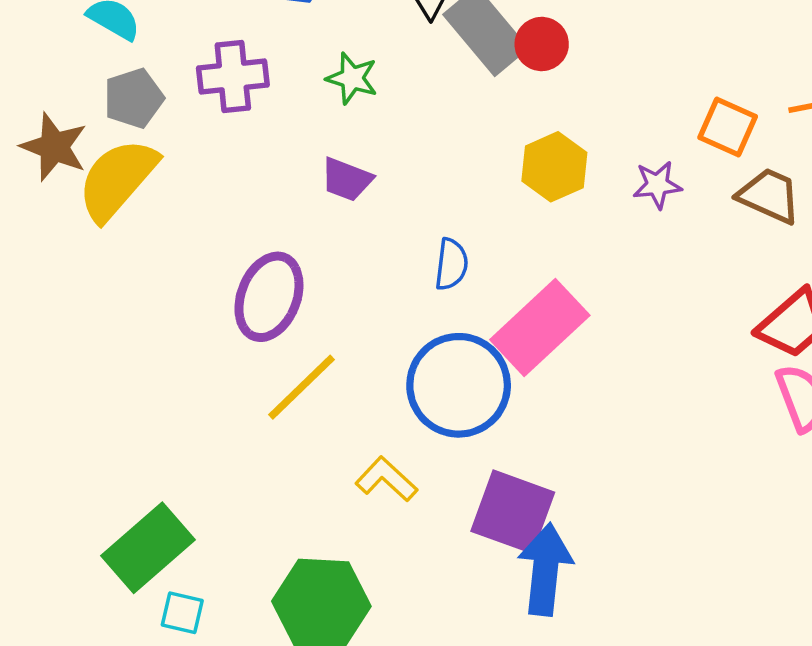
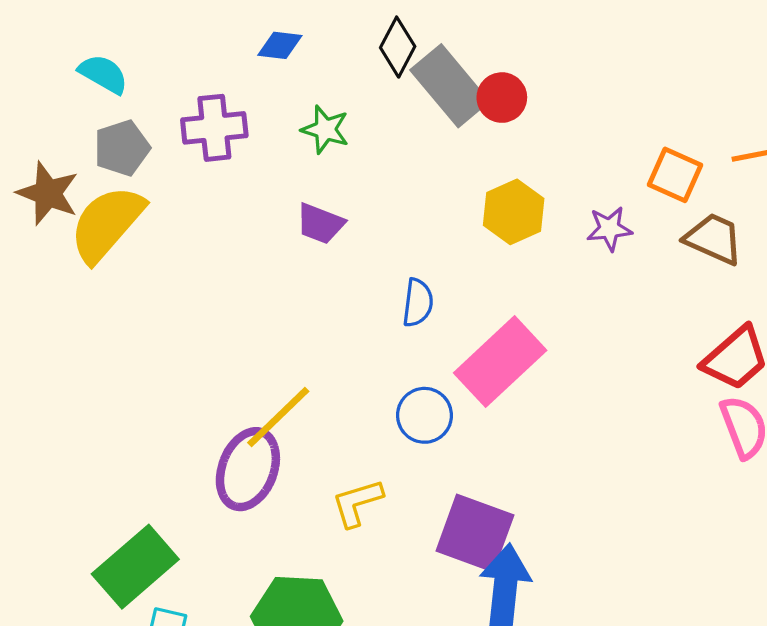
purple ellipse: (269, 297) -> (248, 469), moved
blue circle: (459, 385) -> (424, 415), size x0.6
yellow L-shape: (386, 479) -> (357, 503), turned -60

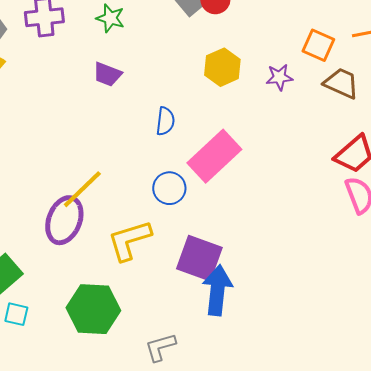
yellow L-shape: (357, 503) -> (129, 240), size x1.4

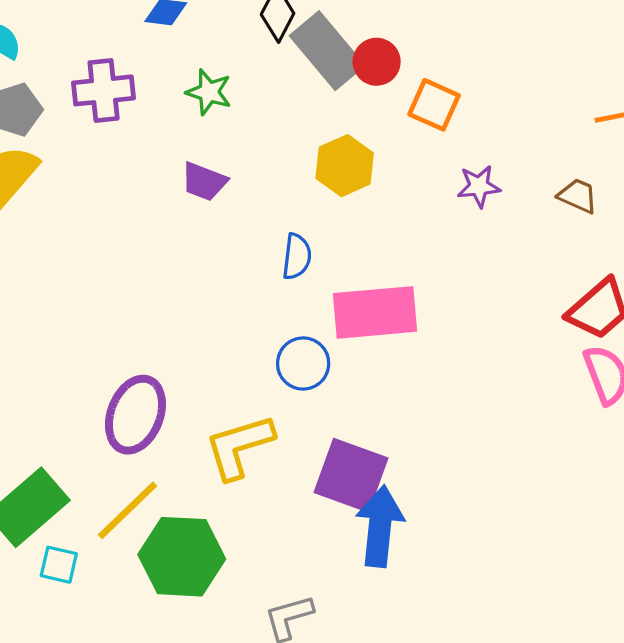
orange square: (318, 45) -> (434, 105), moved
yellow hexagon: (222, 67) -> (345, 166), moved
brown trapezoid: (341, 83) -> (578, 196), size x0.7
pink rectangle: (214, 156) -> (375, 312), turned 38
yellow line: (82, 189) -> (127, 510), moved

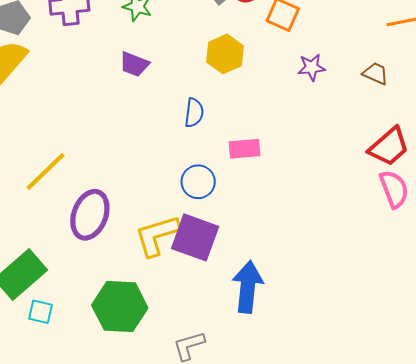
pink rectangle: (375, 312) -> (245, 149), size x0.6
purple square: (351, 475) -> (195, 237), moved
yellow line: (127, 510) -> (46, 171), moved

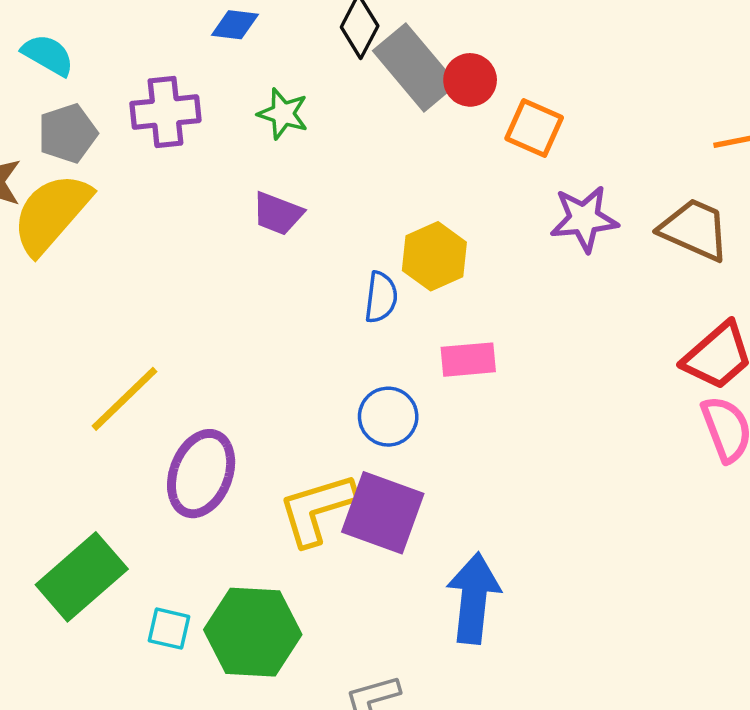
yellow hexagon: (225, 54) -> (434, 256), moved
purple star: (312, 67) -> (584, 219), size x1.4
brown trapezoid: (375, 74) -> (694, 230), size x1.6
cyan square: (40, 312) -> (169, 629), moved

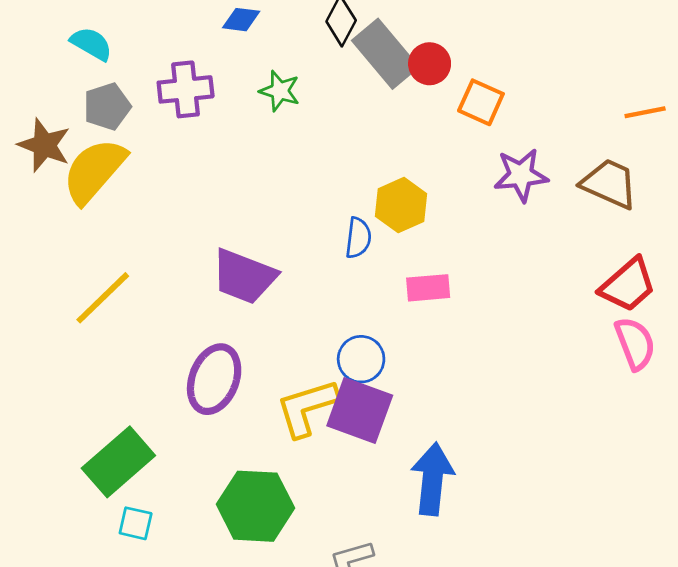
purple trapezoid: (278, 214) -> (244, 276), moved, size x1.6
yellow line: (124, 399) -> (103, 298), moved
blue circle: (388, 417) -> (361, 359), moved
cyan square: (169, 629) -> (136, 523), moved

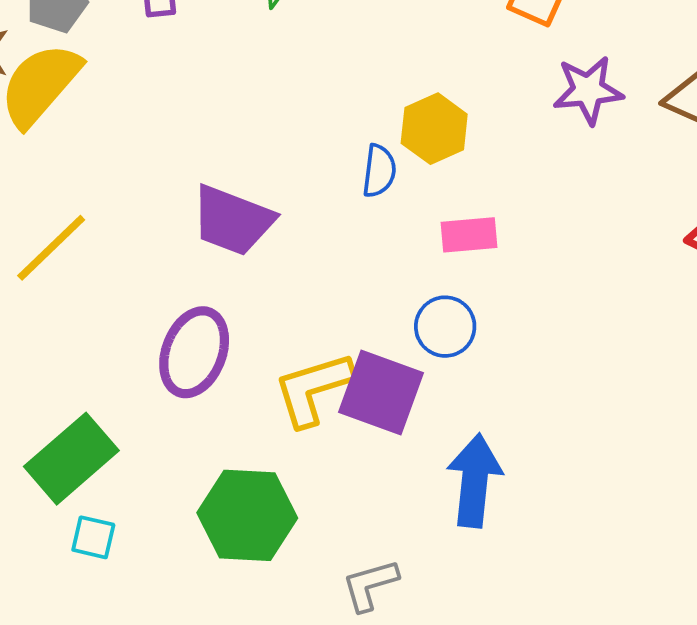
blue circle: (361, 359) -> (445, 327), moved

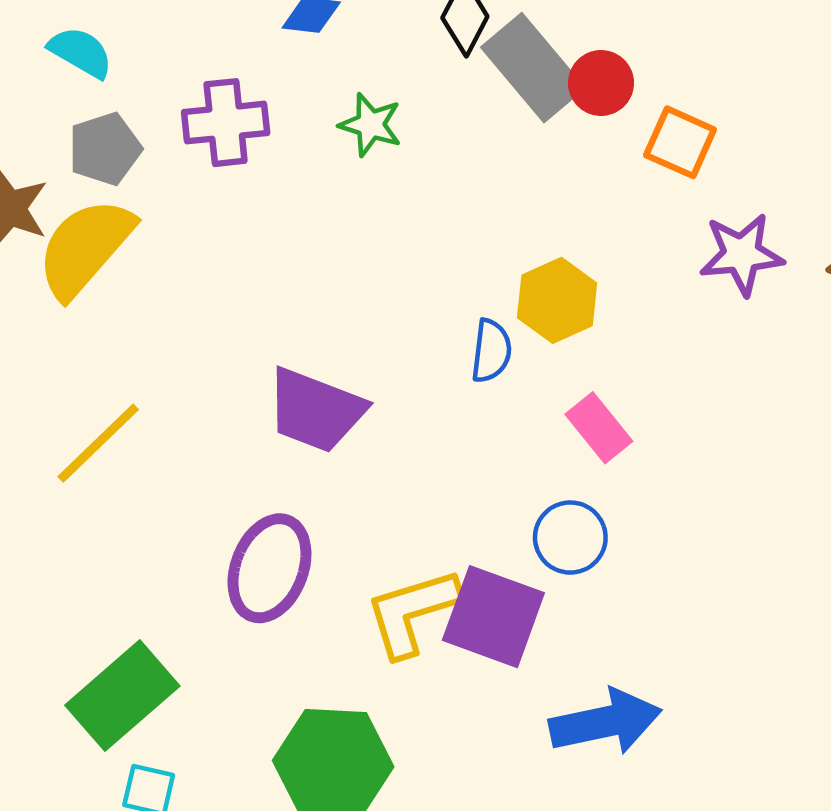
pink rectangle: (469, 235) -> (599, 428), turned 56
blue arrow: (474, 481) -> (605, 722), turned 72

